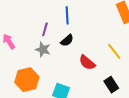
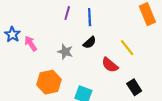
purple line: (45, 29) -> (67, 13), moved
yellow line: (114, 51) -> (127, 48), moved

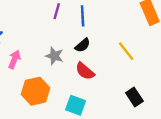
pink arrow: (31, 44) -> (14, 59), moved, turned 56
red semicircle: (110, 65) -> (85, 71), moved

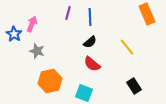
gray star: (54, 56) -> (37, 51), moved
pink arrow: (14, 59) -> (32, 24), moved

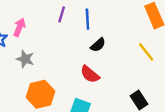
black semicircle: (90, 42) -> (98, 45), moved
yellow line: (127, 47) -> (146, 52), moved

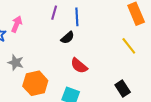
black semicircle: (98, 45) -> (68, 38), moved
gray star: (25, 59) -> (16, 63), moved

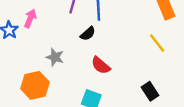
gray star: (16, 63) -> (55, 57), moved
orange hexagon: (35, 83) -> (35, 85), moved

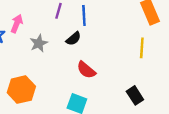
yellow line: (157, 43) -> (142, 48), turned 42
gray star: (55, 57) -> (39, 43), moved, turned 30

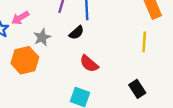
pink arrow: (17, 24) -> (20, 18), turned -144
orange hexagon: (21, 90) -> (25, 60), moved

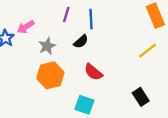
yellow line: (144, 42) -> (147, 51), turned 48
orange hexagon: (25, 60) -> (50, 75), moved

